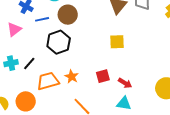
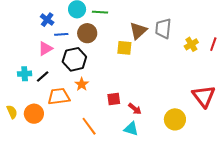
pink triangle: (14, 29) -> (45, 49), moved
yellow square: (117, 42) -> (124, 48), moved
orange star: (72, 77) -> (82, 84), moved

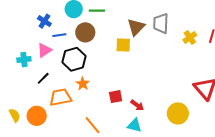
cyan cross: (25, 74) -> (24, 60), moved

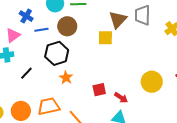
pink triangle: (44, 50) -> (13, 35), moved
orange trapezoid: (60, 97) -> (49, 106), moved
yellow circle: (178, 113) -> (152, 82), moved

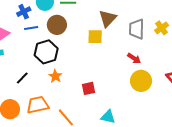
gray trapezoid: (143, 15) -> (137, 29), moved
blue cross: (26, 16) -> (24, 12), moved, turned 32
black line: (26, 73) -> (22, 78), moved
red arrow: (121, 98) -> (134, 58), moved

